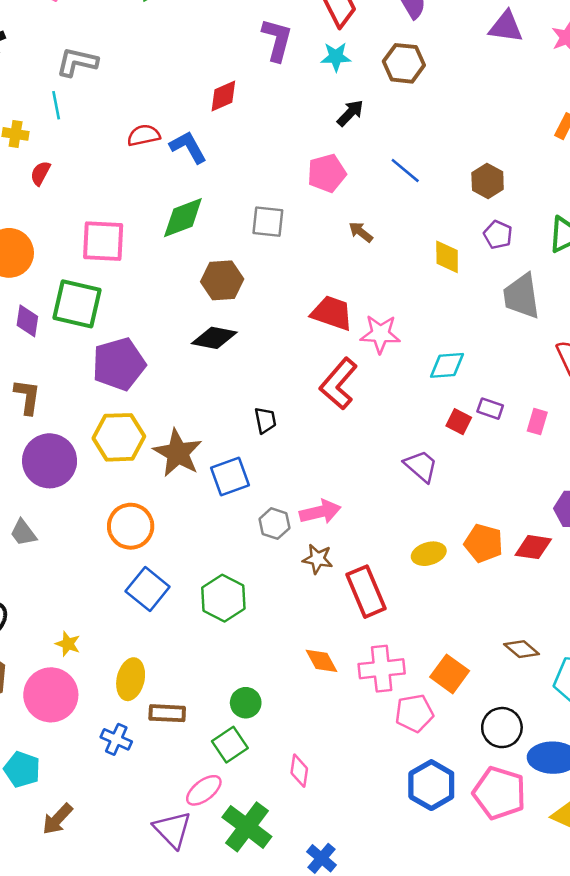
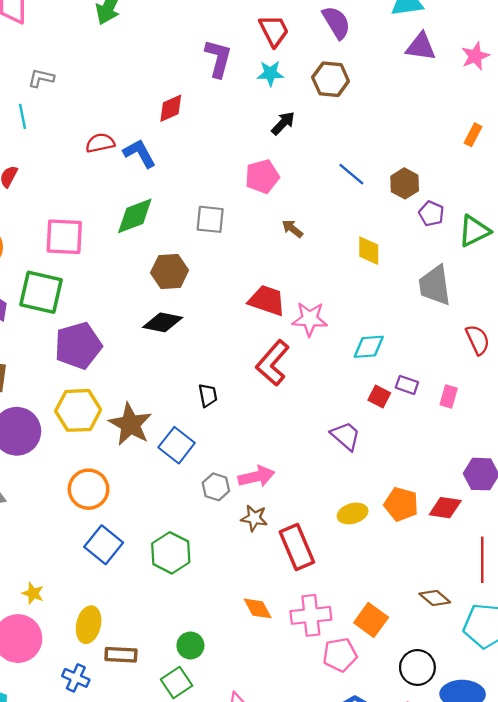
gray L-shape: (77, 62) -> (41, 78), size x0.7
blue line: (405, 171) -> (351, 174), moved
purple pentagon: (498, 235) -> (431, 214), moved
blue square: (230, 477) -> (177, 445), turned -32

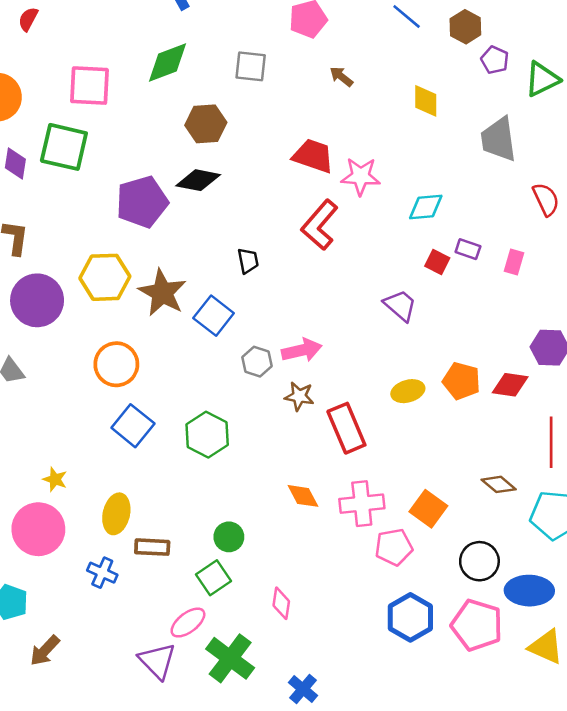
purple pentagon: (78, 346) -> (142, 202), moved

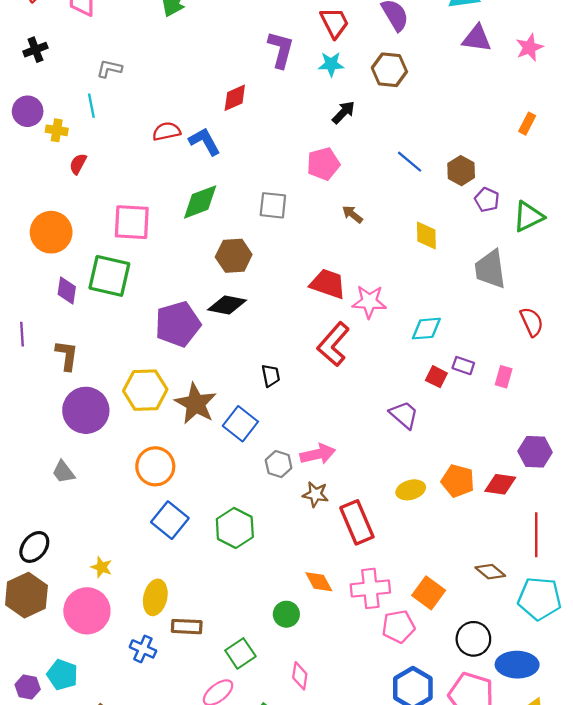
green circle: (229, 537) -> (286, 614), moved

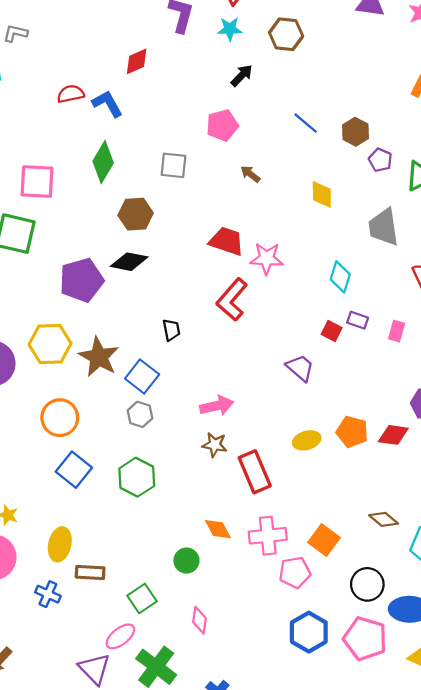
green diamond: (200, 202) -> (103, 162), turned -39
cyan diamond: (426, 329) -> (340, 277), moved, turned -68
gray hexagon: (279, 464) -> (140, 414), moved

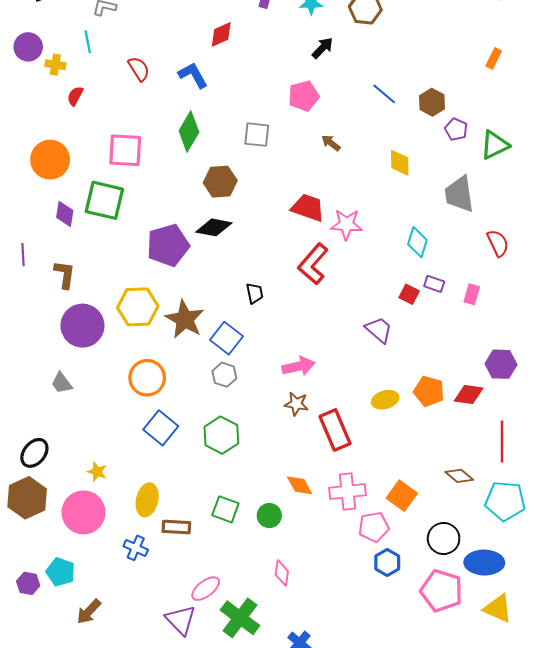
red semicircle: (71, 94) -> (139, 69), moved, turned 70
green square: (142, 598) -> (225, 509), moved, turned -36
blue hexagon: (309, 632) -> (387, 563), moved, size x0.7

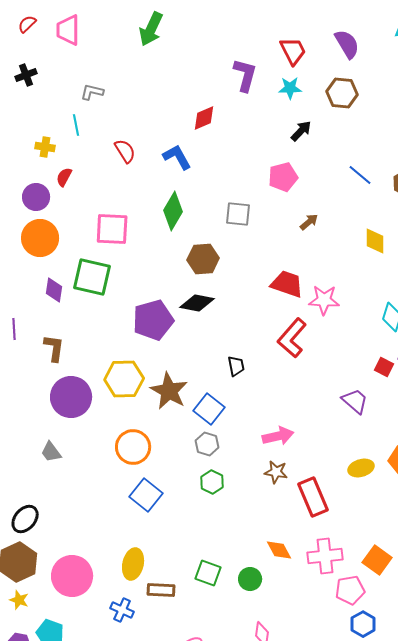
purple circle: (28, 47) -> (36, 197), moved
brown arrow: (331, 143) -> (309, 222), turned 102
green hexagon: (221, 435) -> (212, 482), moved, size x0.7
yellow star: (97, 472) -> (19, 600), moved

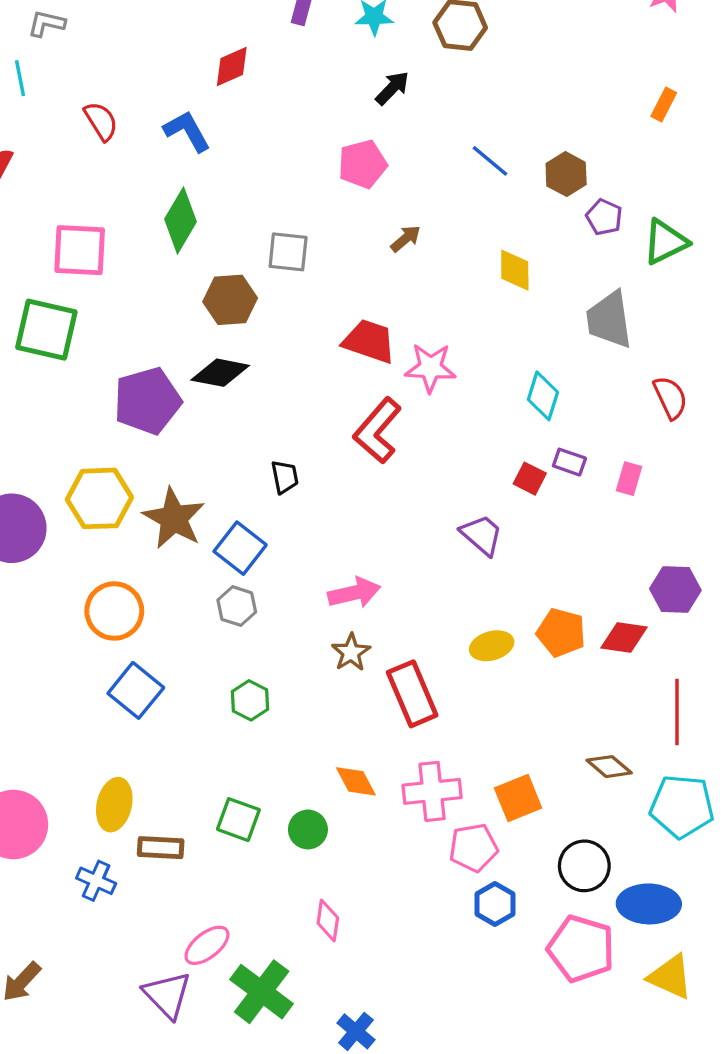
gray square: (238, 214) -> (288, 252), moved
brown star: (276, 472) -> (351, 652), turned 30
green hexagon: (212, 482) -> (250, 700), moved
orange square: (377, 560) -> (518, 798), turned 32

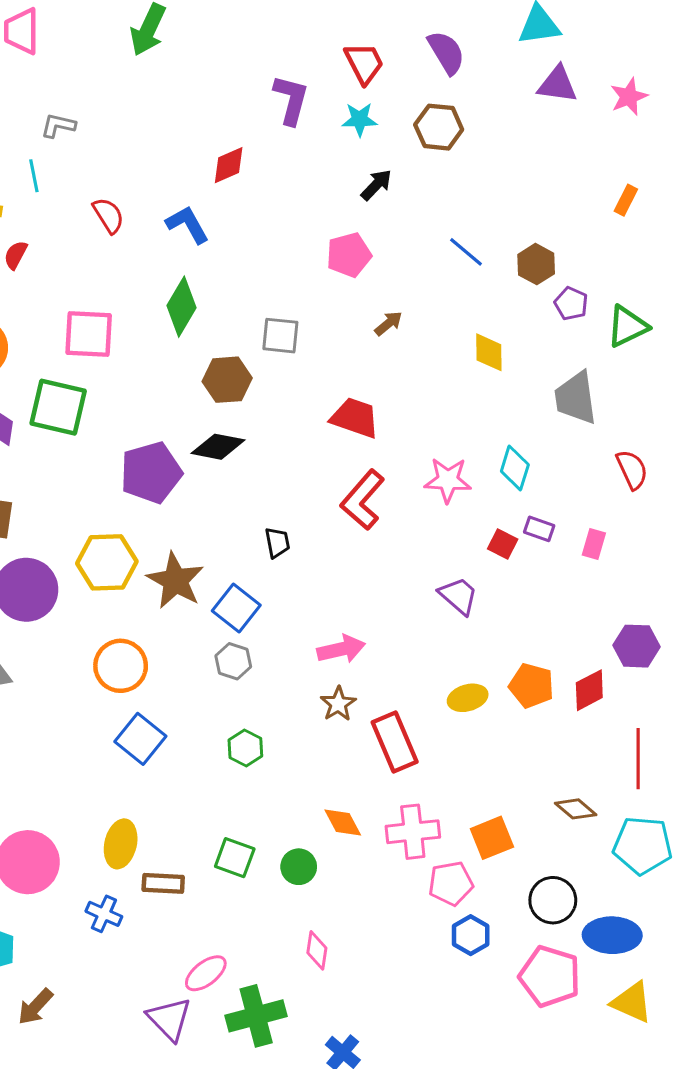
pink star: (430, 368) -> (448, 480), moved
red diamond: (624, 637) -> (589, 690), turned -36
green cross: (262, 992) -> (256, 1016), turned 38

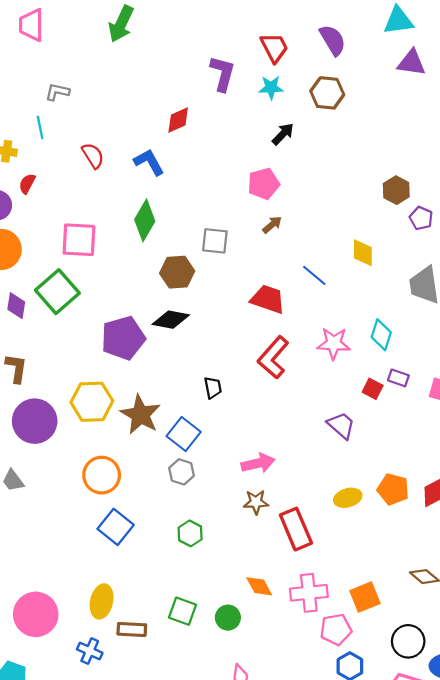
blue line: (466, 252) -> (314, 275), moved
brown arrow: (388, 323) -> (272, 225), moved
green square: (58, 407) -> (57, 292), turned 36
brown star: (338, 704) -> (256, 502), turned 30

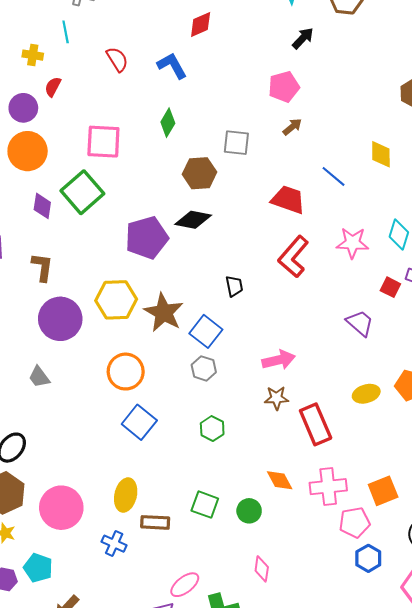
green diamond: (145, 220) -> (168, 123), size x0.7

